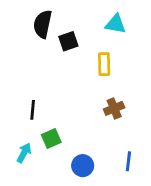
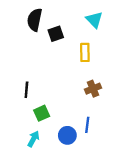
cyan triangle: (116, 24) -> (94, 20), turned 36
cyan arrow: (24, 153) -> (33, 139), moved
blue line: (128, 161) -> (87, 125), moved

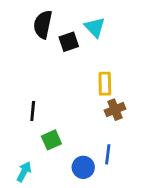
cyan triangle: (94, 20) -> (95, 27), moved
yellow rectangle: (85, 52) -> (105, 84), moved
cyan arrow: (33, 139) -> (24, 172), moved

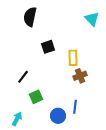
cyan triangle: (95, 27) -> (92, 19), moved
black square: (69, 42) -> (48, 47), moved
black line: (33, 111) -> (23, 77), turned 32

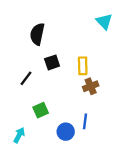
black semicircle: (30, 17) -> (37, 34), moved
black square: (48, 47) -> (52, 62), moved
black line: (23, 77) -> (26, 78), moved

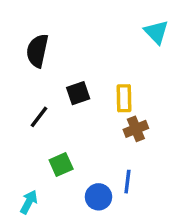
black semicircle: (37, 34) -> (37, 51), moved

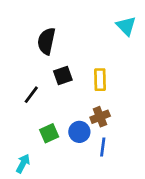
black semicircle: (37, 51) -> (46, 41), moved
brown cross: (136, 129) -> (100, 117), moved
blue circle: (98, 197) -> (79, 132), moved

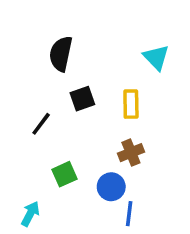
cyan triangle: (126, 26) -> (156, 57), moved
blue circle: (79, 132) -> (111, 187), moved
blue line: (103, 147) -> (129, 214), moved

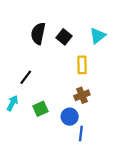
cyan triangle: (156, 57) -> (98, 36), turned 36
black square: (82, 99) -> (64, 37), moved, turned -32
cyan arrow: (30, 214) -> (12, 103), moved

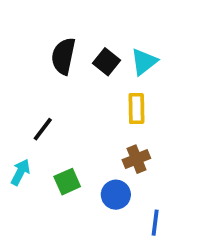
cyan triangle: (98, 36) -> (144, 62), moved
blue line: (81, 133) -> (155, 223), moved

